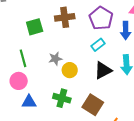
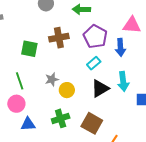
green square: (35, 27) -> (29, 49), turned 30
green cross: (62, 98) -> (61, 118), turned -30

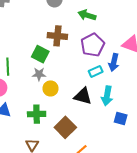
green square: (29, 49) -> (40, 54), moved
cyan rectangle: (94, 63) -> (96, 71), moved
black triangle: (100, 88) -> (83, 96), turned 30

